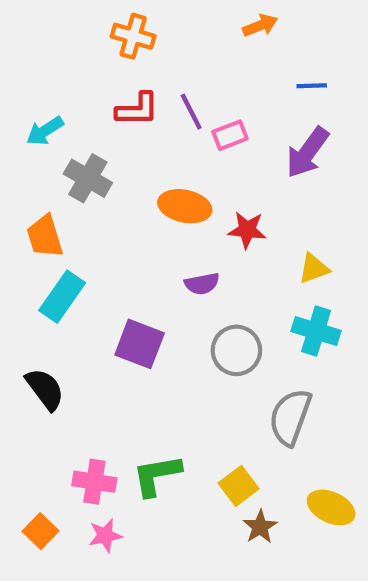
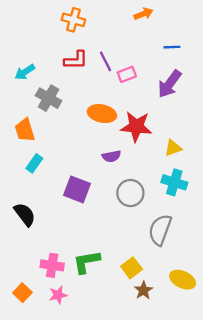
red star: (247, 230) -> (136, 127), size x1.5
cyan rectangle: (62, 297) -> (34, 163), size x0.7

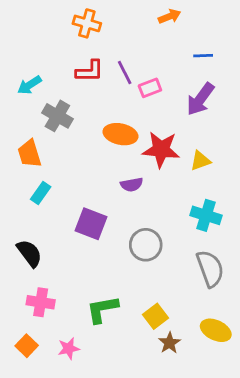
yellow triangle: (173, 148) -> (200, 161), moved
gray circle: (130, 193) -> (146, 245), moved
gray semicircle: (160, 230) -> (210, 269), moved, turned 140
pink cross: (52, 265) -> (41, 302), moved

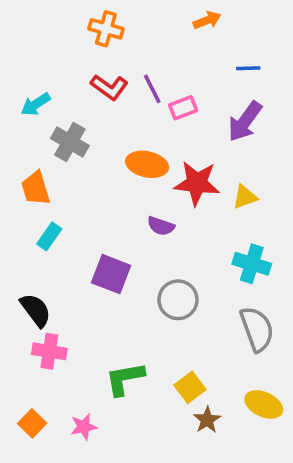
red L-shape: (90, 71) -> (109, 87), turned 36
purple semicircle: (132, 185) -> (161, 226), turned 30
pink cross: (41, 302) -> (49, 351), moved

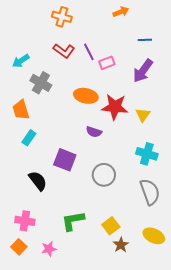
yellow triangle: (245, 197) -> (143, 115), turned -35
black semicircle: (36, 310) -> (38, 181), moved
pink cross: (49, 351) -> (25, 221), moved

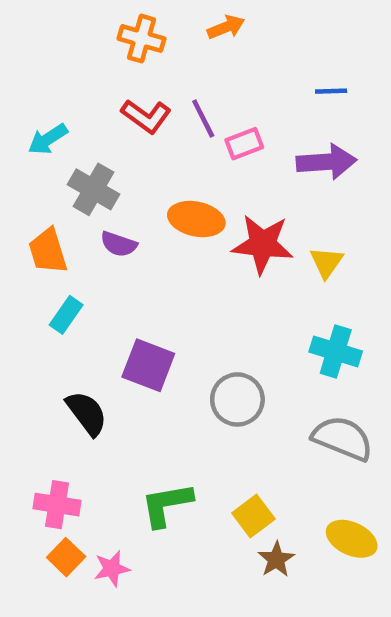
orange arrow: (121, 12) -> (226, 27), moved
purple arrow: (143, 71) -> (327, 162), turned -130
purple semicircle: (94, 132) -> (119, 244), moved
gray semicircle: (150, 192) -> (342, 438), turned -48
orange square: (19, 247) -> (66, 557), moved

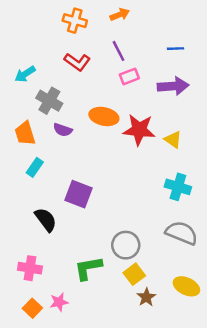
purple line: (203, 119) -> (118, 51), moved
yellow triangle: (327, 262) -> (173, 140), turned -30
gray circle: (237, 399) -> (126, 245), moved
orange square: (66, 557) -> (32, 308), moved

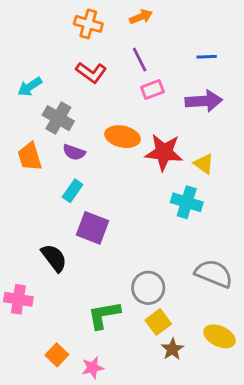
cyan rectangle: (35, 167) -> (73, 191), moved
cyan cross: (178, 187) -> (187, 202), moved
pink cross: (30, 268) -> (18, 299), moved
pink star: (59, 302) -> (93, 368), moved
orange square: (32, 308) -> (57, 355), moved

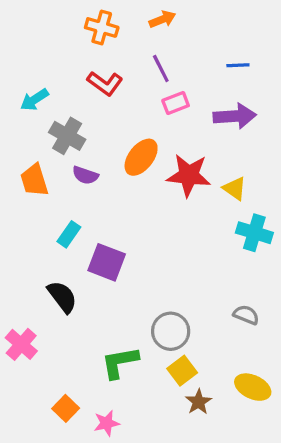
orange ellipse: (122, 137) -> (141, 157), turned -64
cyan rectangle: (73, 191) -> (69, 234), moved
cyan cross: (187, 202) -> (254, 233), moved
gray semicircle: (214, 274) -> (246, 315), size x0.6
pink cross: (18, 299) -> (21, 344), turned 32

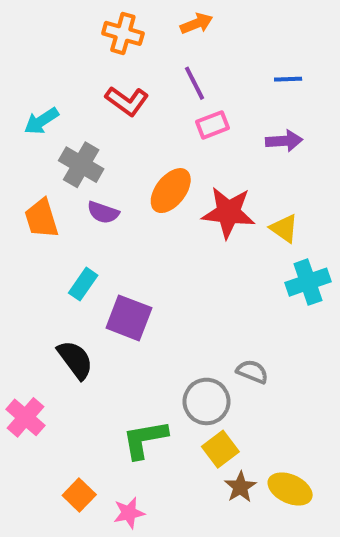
purple arrow: (235, 116) -> (284, 141), size x0.7
cyan cross: (254, 233) -> (308, 282), turned -36
gray semicircle: (246, 315) -> (252, 372), moved
yellow ellipse: (253, 387) -> (290, 489), moved

